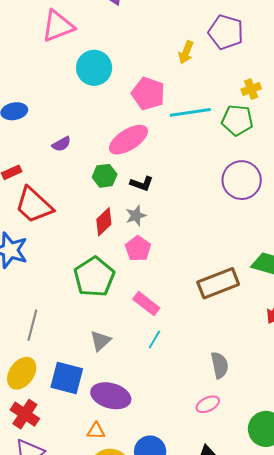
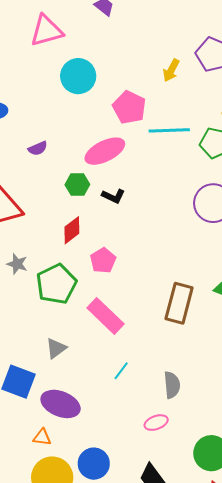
gray star: (136, 216) -> (17, 264), moved, turned 30
brown rectangle: (218, 283) -> (179, 303), turned -60
pink rectangle: (146, 304) -> (105, 316), size x1.4
cyan line: (154, 340) -> (121, 371), moved

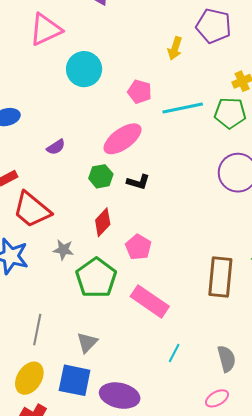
pink pentagon: (129, 107) -> (140, 92), size x0.7
gray star: (17, 264) -> (63, 250), moved
gray triangle: (56, 348) -> (87, 342), moved

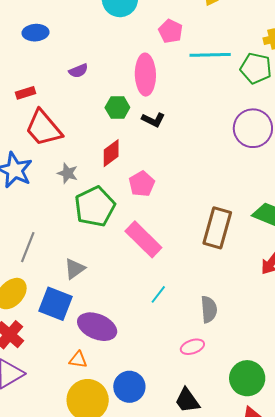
pink ellipse: (123, 139) -> (145, 75), turned -66

